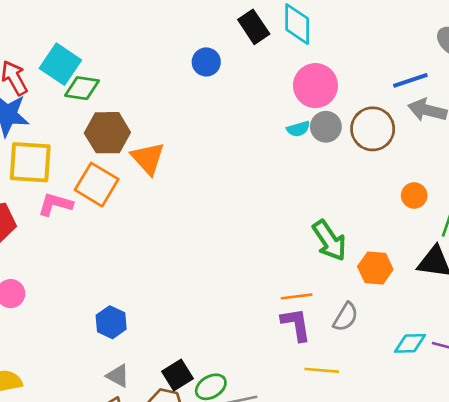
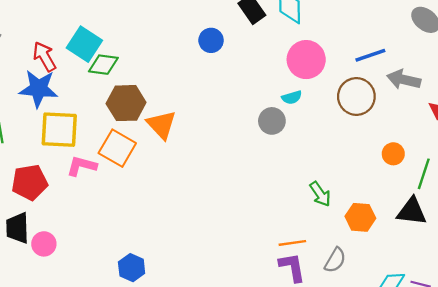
blue line: (410, 80) -> (370, 55), moved
gray circle: (326, 127) -> (272, 121), moved
green arrow: (329, 241) -> (320, 194), size x0.7

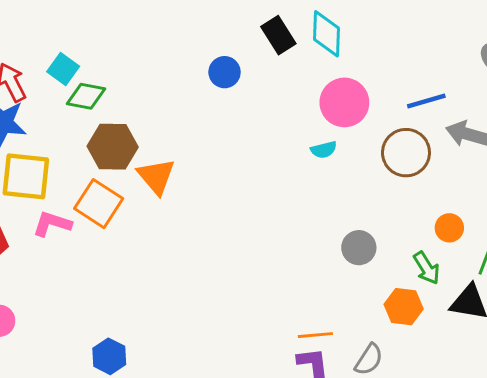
cyan square: (84, 44) -> (63, 69), size x0.7
gray circle: (272, 121) -> (359, 248), moved
green arrow: (320, 194) -> (427, 268), moved

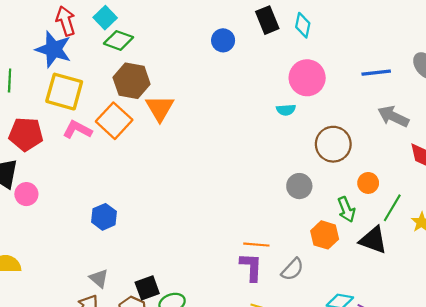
cyan diamond: (327, 34) -> (303, 25), size x0.7
blue line: (426, 101) -> (376, 73), moved
brown circle: (406, 153) -> (333, 144), moved
blue hexagon: (109, 356) -> (104, 217), moved

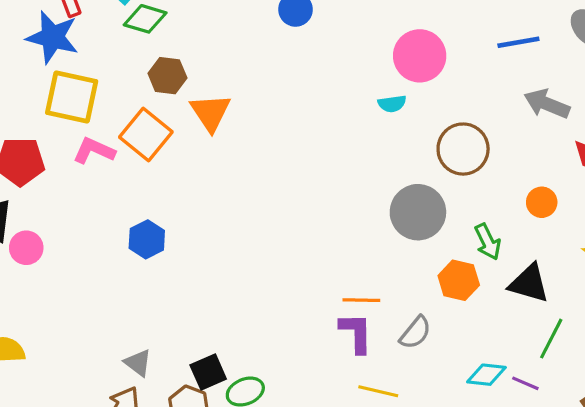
brown hexagon: (132, 81) -> (167, 76), size x0.7
orange circle: (368, 183) -> (542, 202), moved
gray circle: (299, 186) -> (418, 212), size x1.5
green line: (392, 208) -> (551, 339), moved
blue hexagon: (104, 217) -> (147, 239), moved

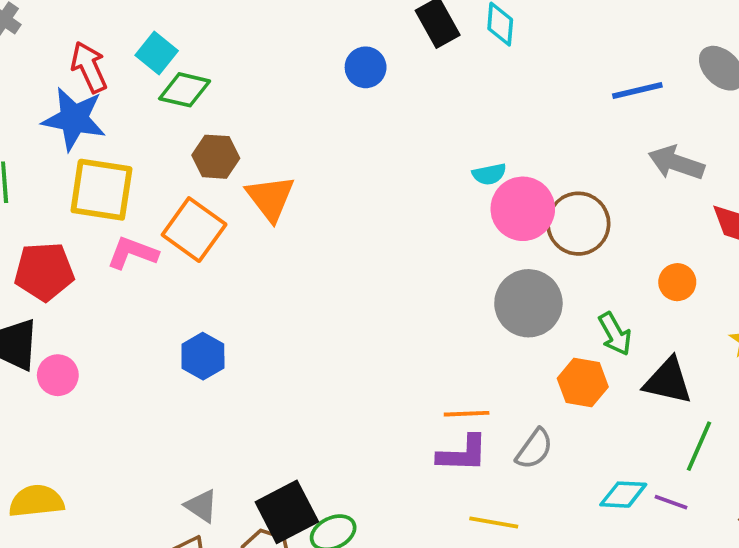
pink circle: (420, 56) -> (523, 209), moved
purple L-shape: (356, 333) -> (463, 454), turned 96
black square: (208, 372) -> (287, 512), size x1.4

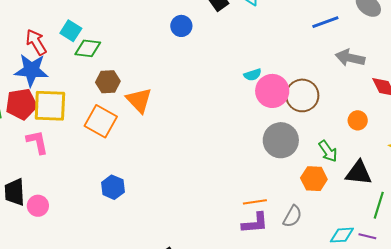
pink L-shape: (132, 253) -> (37, 142), moved, turned 64
red pentagon: (44, 272) -> (21, 104), moved

